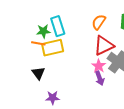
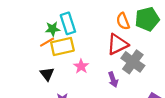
orange semicircle: (99, 22) -> (123, 21), moved, turned -56
orange line: (38, 43) -> (47, 42), turned -40
pink star: (99, 66) -> (81, 66), moved

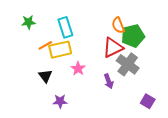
green pentagon: (147, 19) -> (133, 36), moved
green star: (53, 29) -> (28, 22), moved

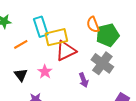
red triangle: (113, 47) -> (66, 51), moved
yellow rectangle: (60, 50) -> (56, 37), moved
pink star: (78, 69) -> (45, 72), moved

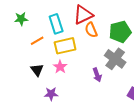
orange semicircle: (93, 25) -> (91, 30), moved
yellow rectangle: (56, 37) -> (65, 46), moved
red triangle: (66, 51) -> (83, 15), moved

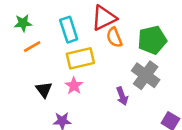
orange line: (37, 41) -> (32, 47), moved

